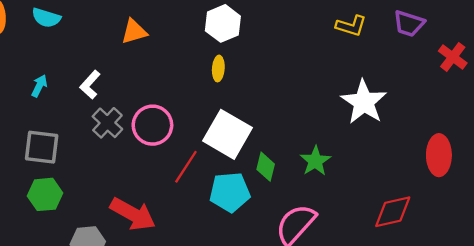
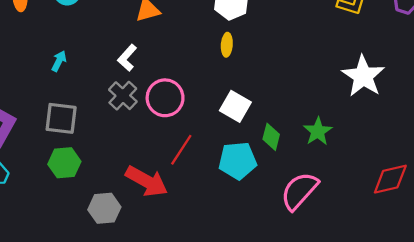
white L-shape: (90, 85) -> (127, 58), moved
white square: (228, 134) -> (235, 106), size x0.7
red line: (186, 167) -> (181, 150), moved

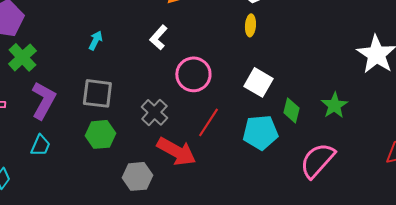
gray cross: (123, 96) -> (154, 112), moved

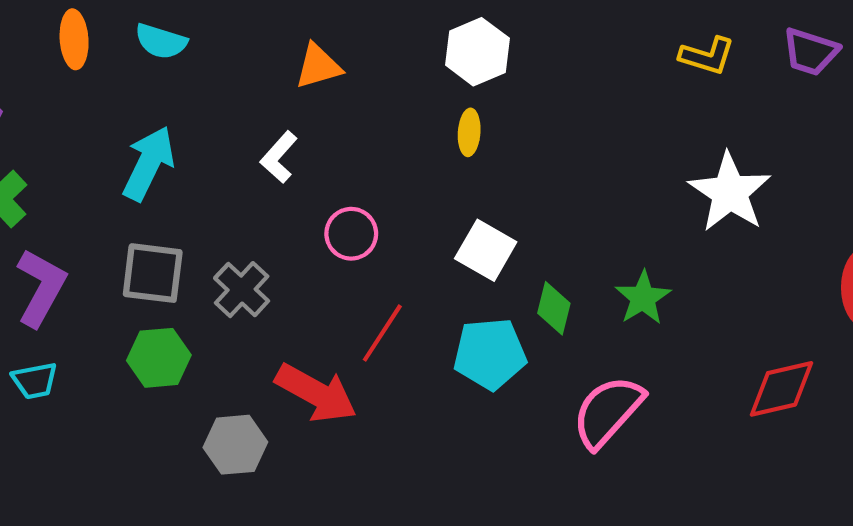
cyan arrow: (95, 40) -> (149, 163), size x1.8
pink circle: (193, 74) -> (351, 234), size x0.7
gray cross: (154, 112) -> (242, 290), moved
cyan trapezoid: (40, 145) -> (35, 381), turned 55

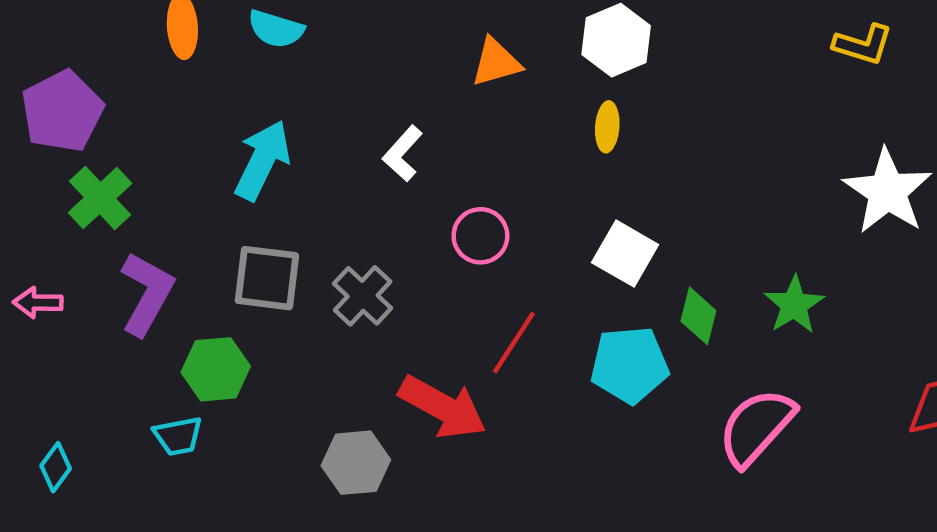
orange triangle: (318, 66) -> (496, 62), moved
green hexagon: (159, 358) -> (216, 369), moved
cyan trapezoid: (35, 381) -> (178, 436), moved

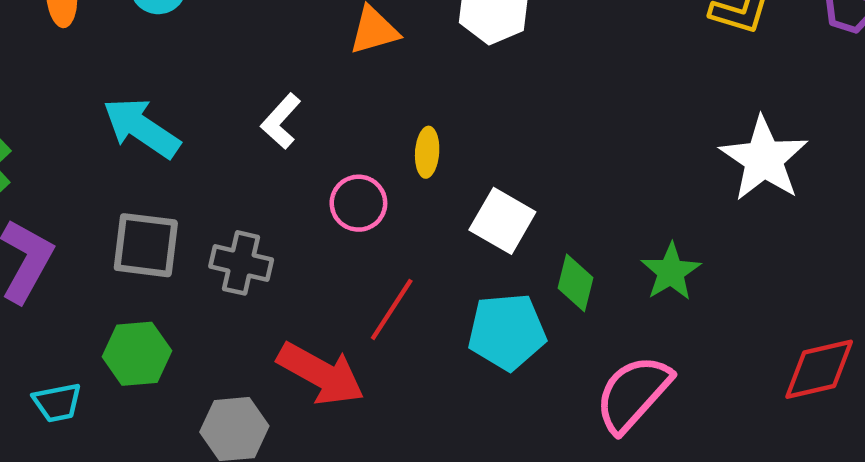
yellow ellipse: (607, 127) -> (427, 152), moved
cyan arrow: (262, 160) -> (141, 128), turned -82
gray cross: (363, 296) -> (241, 263), turned -30
green hexagon: (216, 369) -> (137, 354), moved

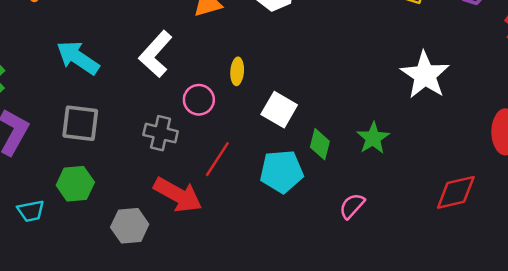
white L-shape: (281, 121) -> (156, 54), size x1.5
gray cross: (241, 263) -> (161, 133), moved
pink semicircle: (633, 394) -> (352, 206), size x0.6

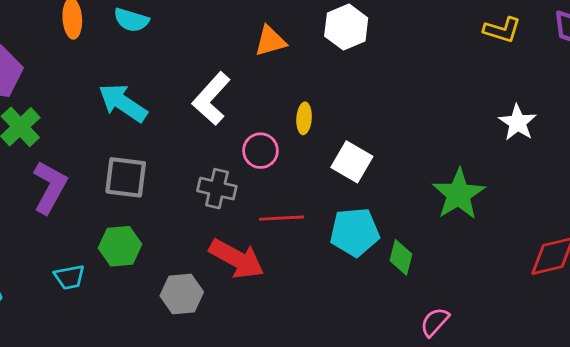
white star: (425, 75) -> (518, 123), size x0.7
green star: (373, 138) -> (459, 194), size x1.4
green diamond: (320, 144) -> (401, 257), moved
red line: (217, 159) -> (282, 218), turned 54
pink semicircle: (352, 206) -> (435, 322), moved

